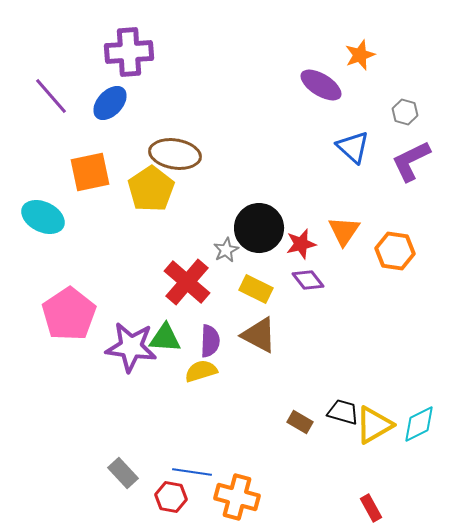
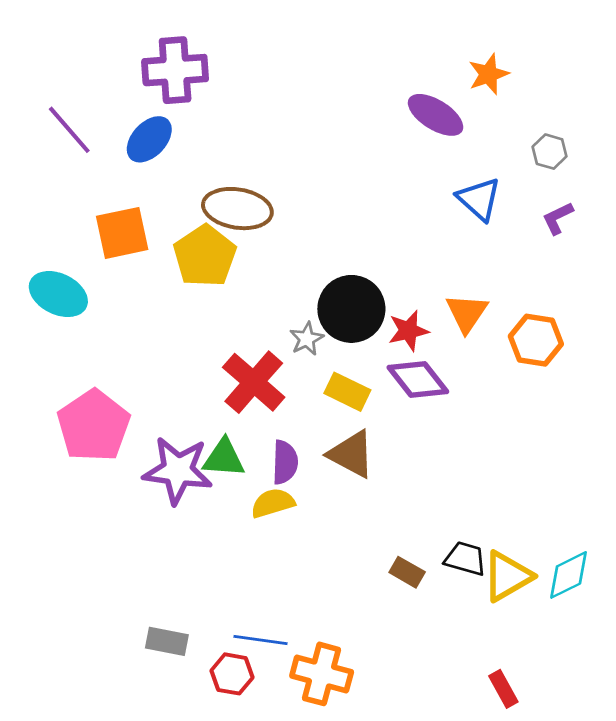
purple L-shape: (411, 161) -> (558, 218), size x0.6
purple diamond: (308, 280) -> (418, 379), size x1.4
gray rectangle: (123, 473) -> (167, 641), turned -36

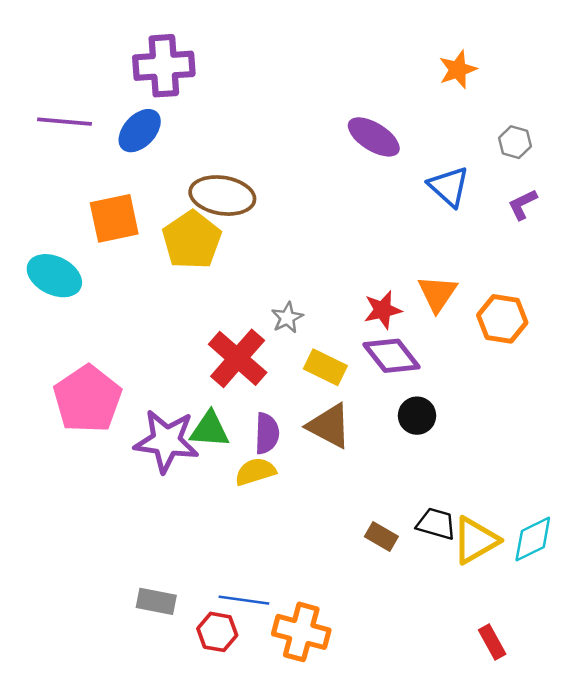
purple ellipse: (436, 115) -> (374, 137), moved
purple line: (69, 130) -> (65, 122), turned -44
black circle: (351, 309) -> (417, 416), moved, size x0.6
red rectangle: (503, 689) -> (492, 642), moved

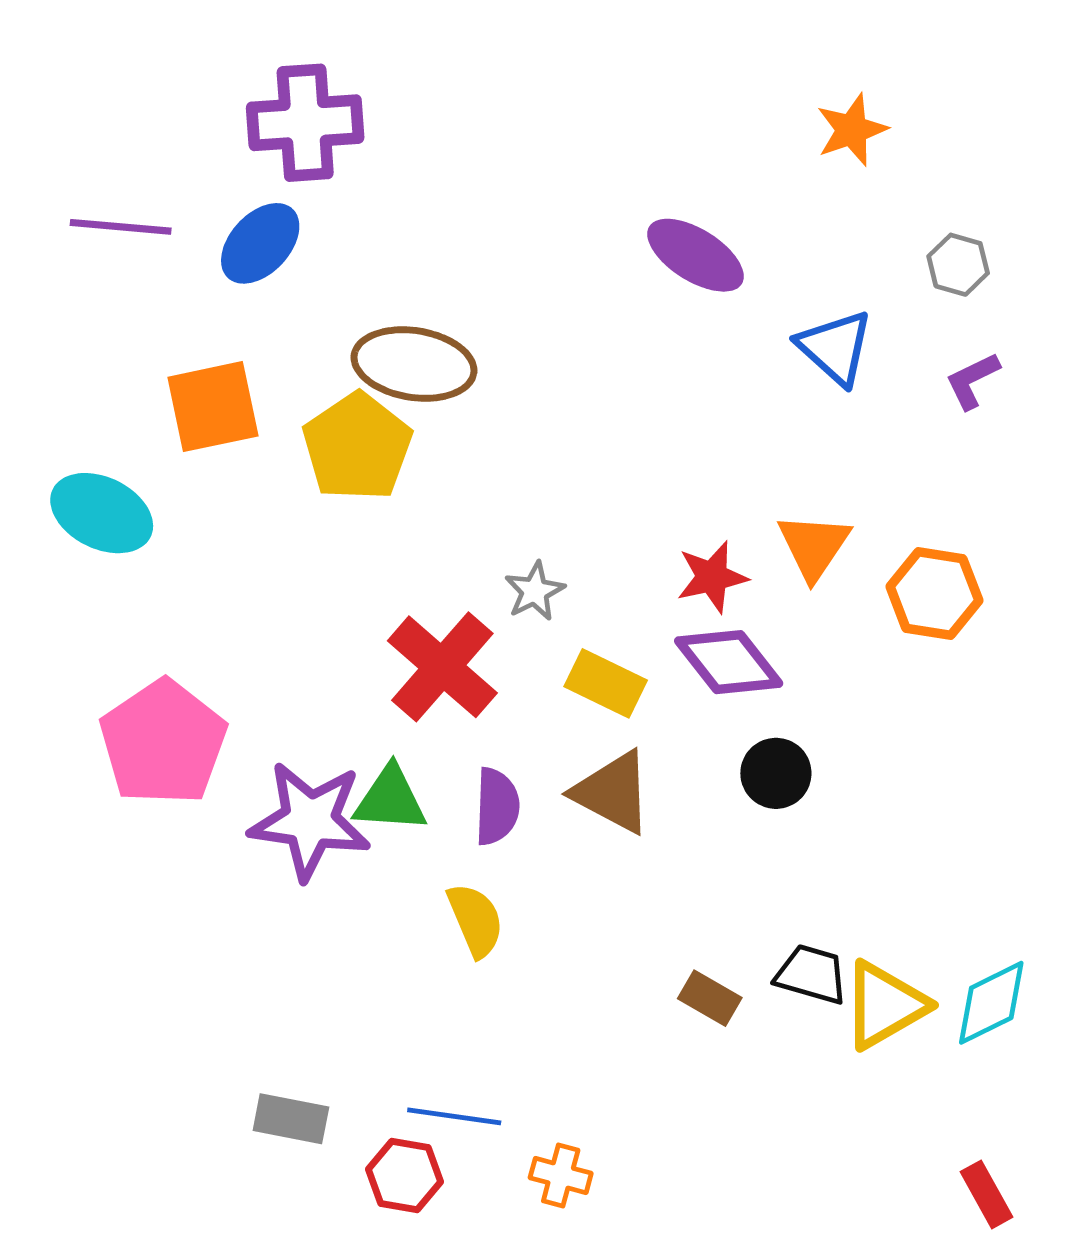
yellow semicircle: (255, 472) -> (475, 920), moved, turned 84
orange cross: (301, 632) -> (561, 1175), size x0.6
red rectangle: (492, 642) -> (987, 1194), moved

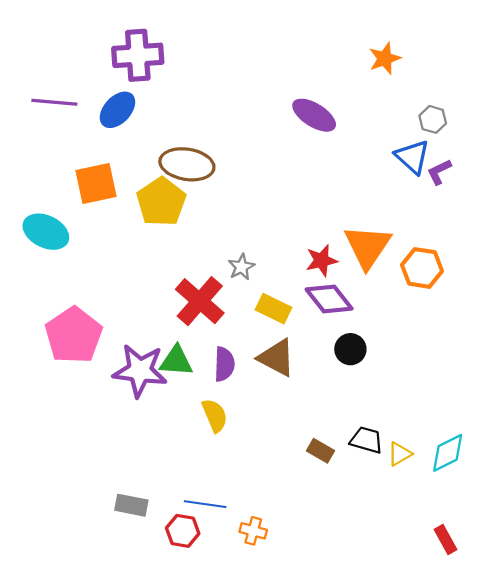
blue triangle: (835, 347) -> (412, 157), moved
orange triangle: (814, 546) -> (368, 247), size x1.4
yellow triangle: (885, 1005) -> (400, 454), size x0.6

